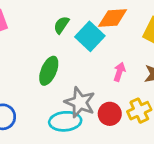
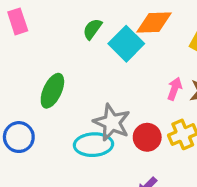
green ellipse: (49, 71) -> (52, 91), moved
pink arrow: (119, 72) -> (175, 89), moved

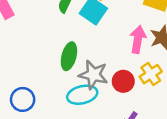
pink arrow: (175, 89) -> (138, 39), size x1.5
green ellipse: (52, 91) -> (69, 56), moved

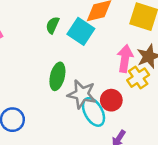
yellow cross: (151, 74) -> (138, 78), moved
cyan ellipse: (82, 95) -> (94, 112), moved, turned 76

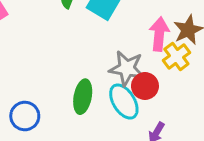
green ellipse: (57, 76) -> (83, 97), moved
gray star: (82, 94) -> (127, 68), moved

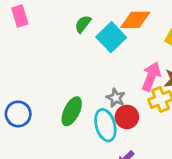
gray star: (127, 68) -> (116, 98), size x0.6

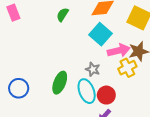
cyan square: (111, 37) -> (101, 34), moved
pink arrow: (151, 76) -> (119, 51), turned 60
red circle: (127, 117) -> (106, 95), moved

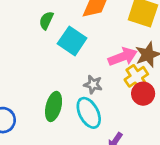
cyan square: (101, 34) -> (72, 41), moved
red circle: (106, 95) -> (143, 94), moved

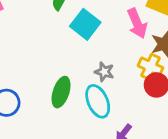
pink arrow: (123, 57) -> (137, 23), moved, turned 84
yellow cross: (136, 77) -> (151, 67), turned -35

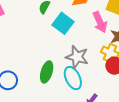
gray star: (104, 72) -> (77, 57), size x1.6

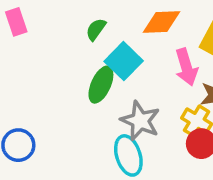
green ellipse: (47, 72) -> (101, 85), moved

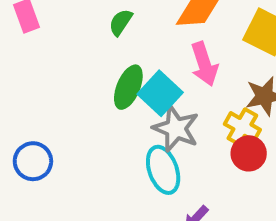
cyan square: (124, 61) -> (160, 93), moved
pink arrow: (186, 67) -> (204, 64), moved

